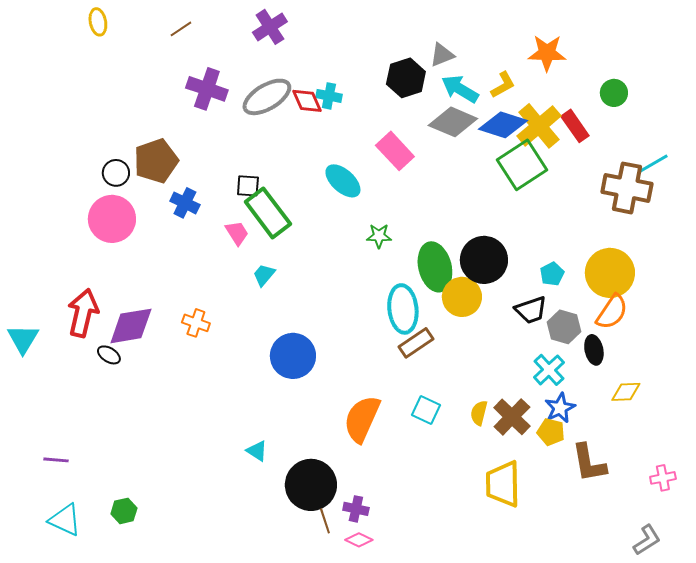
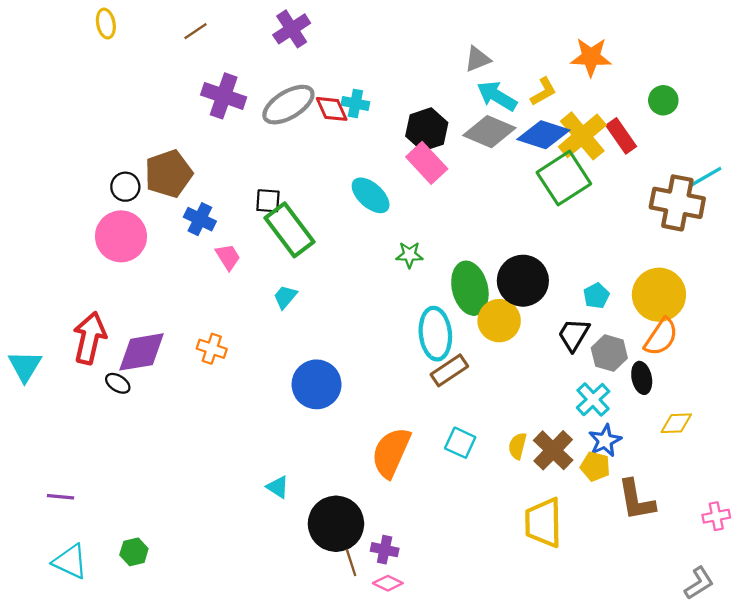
black hexagon: (406, 78) -> (427, 129), moved
pink trapezoid: (237, 233) -> (228, 257), moved
black trapezoid: (531, 310) -> (574, 335), turned 140

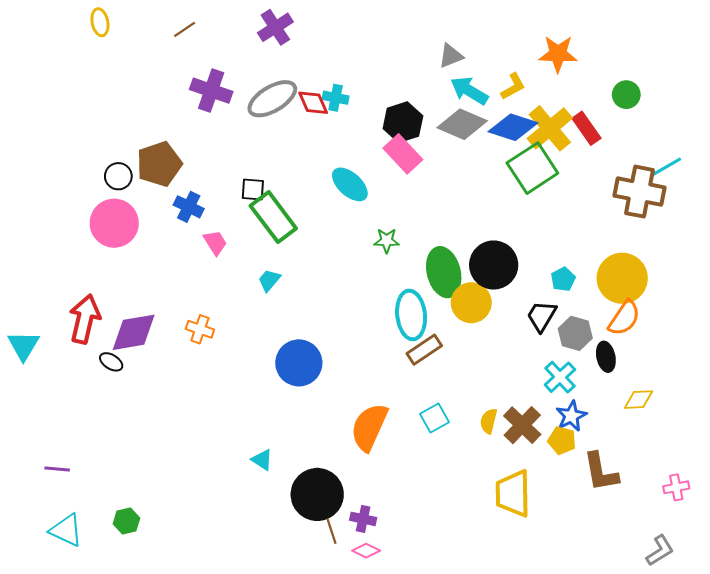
cyan square: (460, 443) -> (435, 418), turned 36

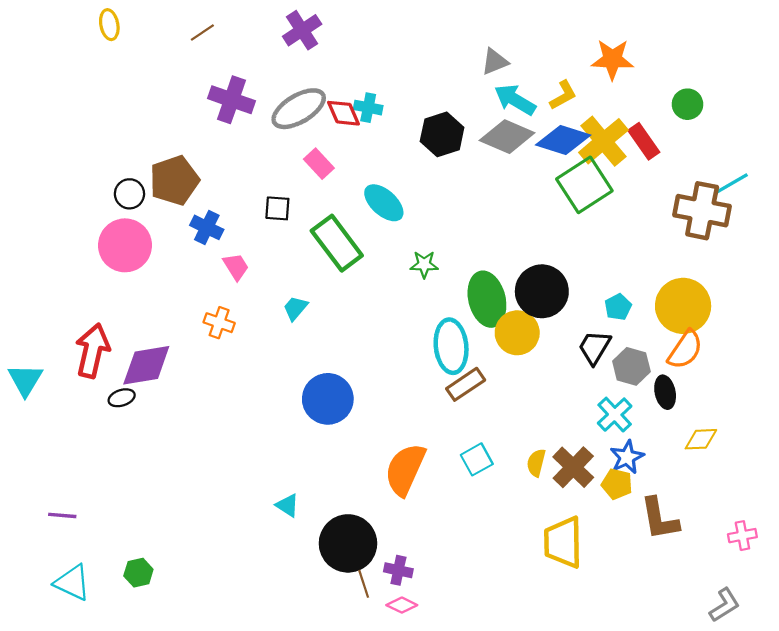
pink rectangle: (403, 154) -> (319, 164), moved, size x0.7
green rectangle: (273, 217) -> (337, 243), moved
orange cross: (200, 329) -> (219, 323), moved
black ellipse: (111, 362) -> (122, 398), turned -50

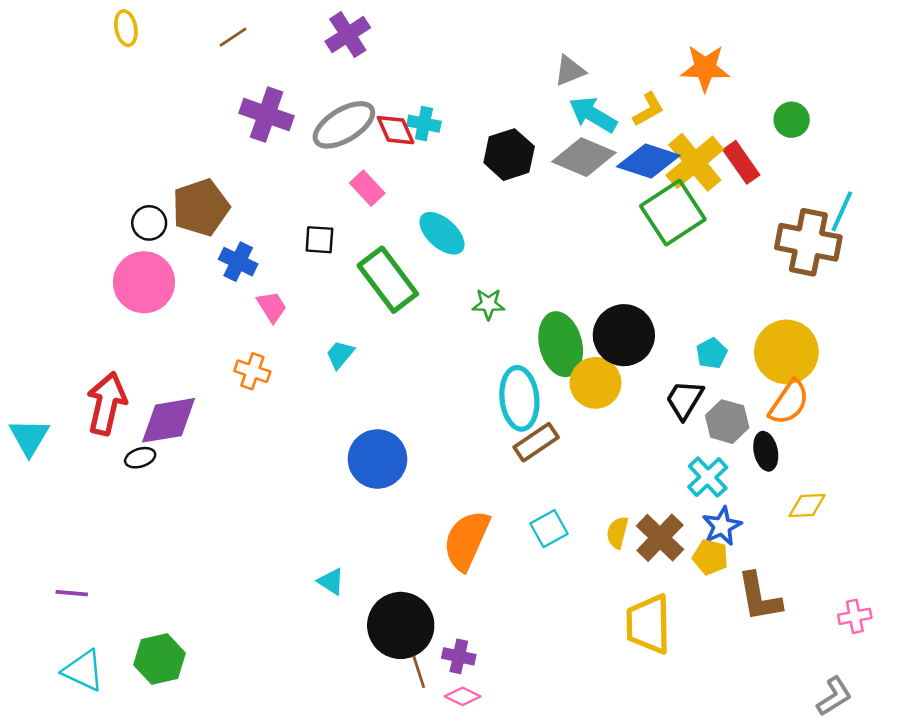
cyan line: (731, 184) -> (842, 211), turned -36
green hexagon: (138, 573) -> (159, 659), size x1.5

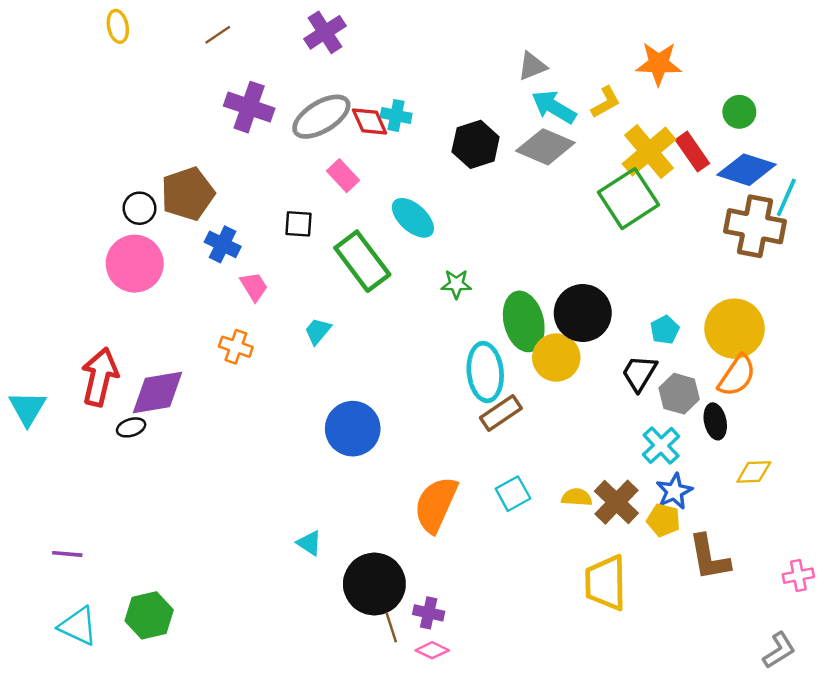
blue diamond: (648, 161) -> (747, 170), moved
yellow semicircle: (617, 533) -> (577, 497), turned 80

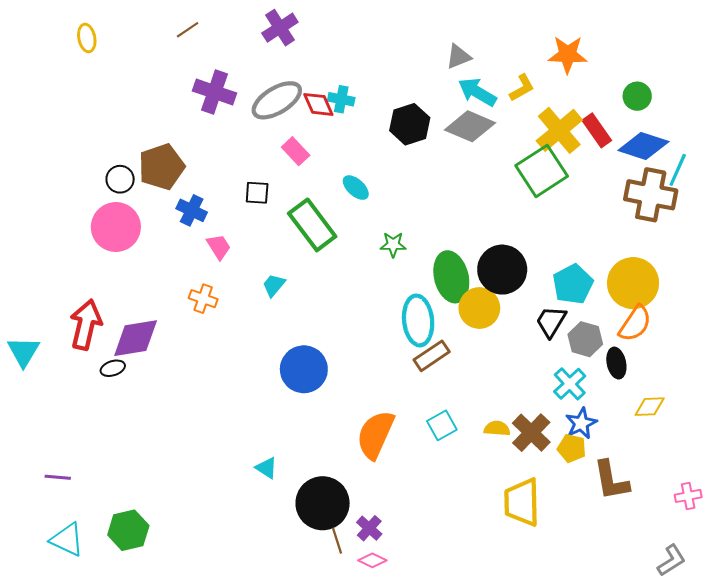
yellow ellipse: (118, 26) -> (87, 38), moved
cyan ellipse: (413, 218) -> (356, 188), size x0.7
cyan pentagon: (665, 330) -> (573, 284), size x1.6
purple cross: (429, 613) -> (369, 528), turned 30

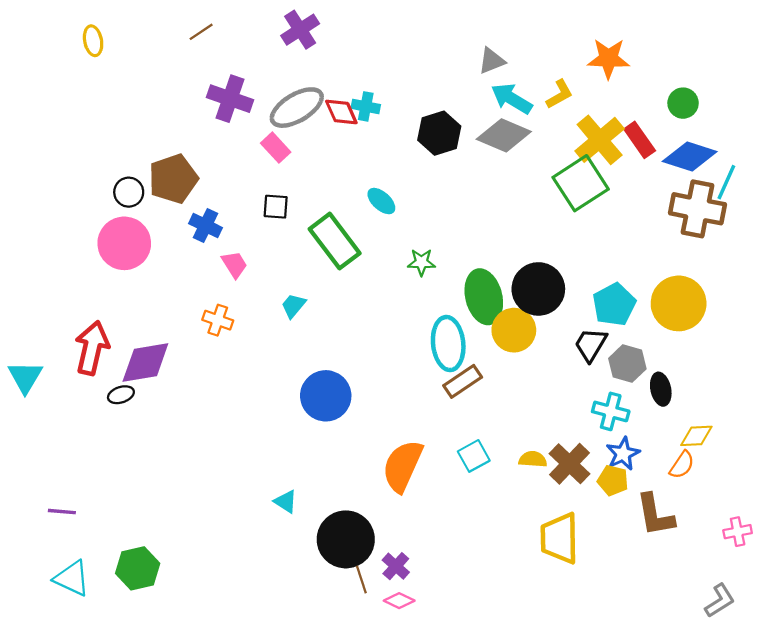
pink rectangle: (296, 151) -> (276, 148), moved
orange semicircle: (635, 324) -> (682, 465), moved, size x0.7
cyan cross: (570, 384) -> (611, 411), turned -32

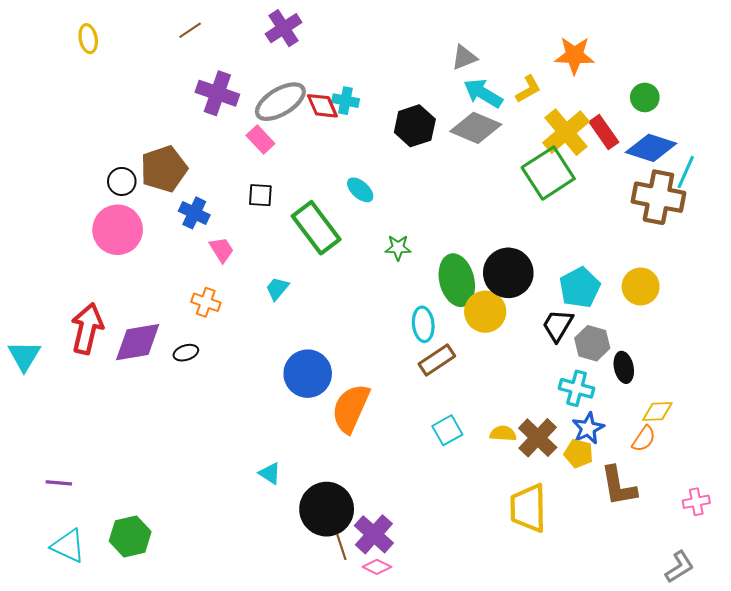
yellow circle: (679, 303) -> (641, 286), size x0.7
cyan ellipse: (448, 344) -> (423, 324), size x0.7
black ellipse: (121, 395) -> (186, 353), moved
orange semicircle: (403, 466) -> (351, 408), moved
purple cross: (396, 566) -> (374, 534), size x1.5

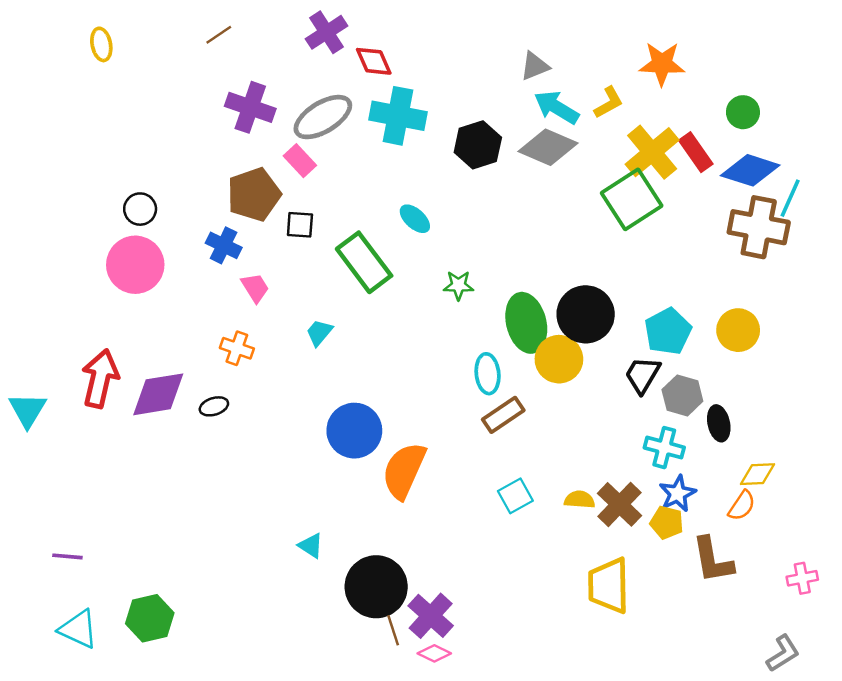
cyan cross: (345, 101) -> (398, 116), size x1.8
red diamond: (322, 106) -> (374, 61), moved
brown pentagon: (164, 169) -> (254, 195), moved

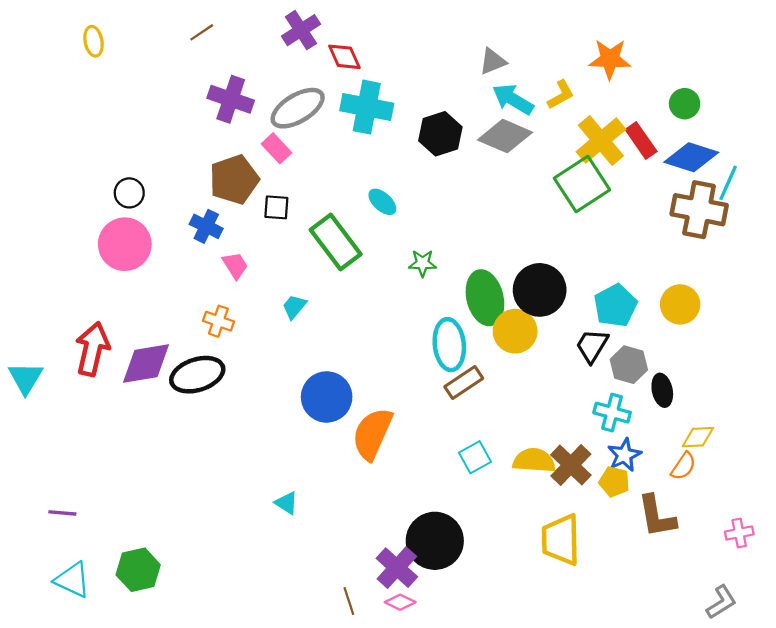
cyan ellipse: (488, 374) -> (449, 345), size x1.4
black ellipse: (214, 406) -> (197, 375), size x2.0
yellow semicircle: (580, 500) -> (534, 461), size x1.5
black circle: (376, 587) -> (435, 541), moved
brown line: (393, 630) -> (349, 601), moved

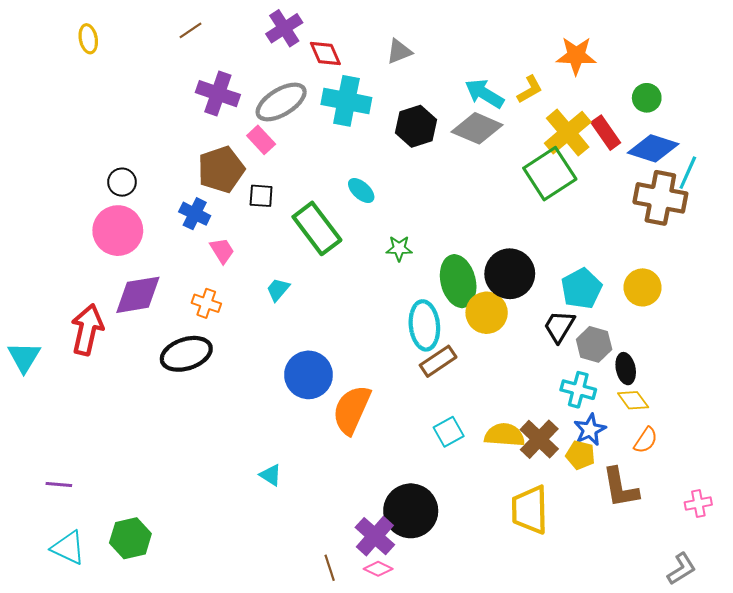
gray triangle: (493, 61) -> (399, 51), moved
purple diamond: (146, 364) -> (138, 295), moved
yellow diamond: (698, 437) -> (633, 400), moved, turned 56

